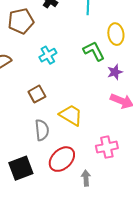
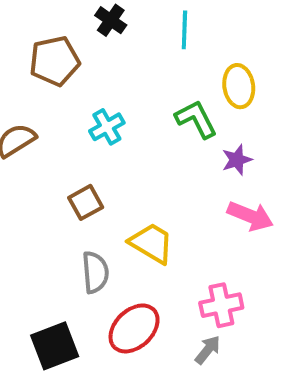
gray arrow: (86, 178) -> (208, 350), moved, turned 42

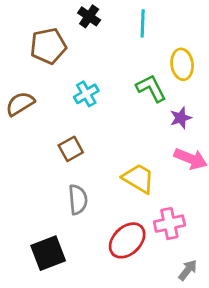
yellow trapezoid: (151, 243) -> (138, 178), moved
red ellipse: (134, 328) -> (127, 240), moved
gray arrow: (208, 350) -> (188, 270), moved

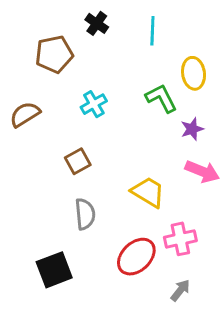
gray arrow: (188, 270) -> (180, 290), moved

